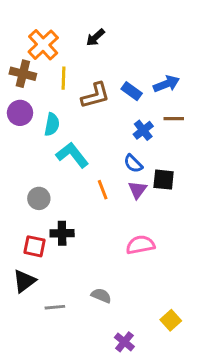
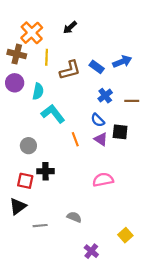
brown line: (174, 119) -> (132, 101), moved
purple triangle: (137, 190) -> (101, 139), turned -32

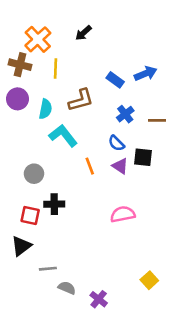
brown L-shape: (70, 70) -> (81, 100), moved
gray semicircle: (74, 217) -> (67, 288), moved
purple cross: (91, 251) -> (99, 299), moved

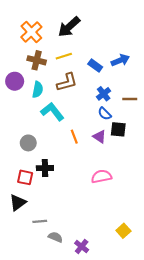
black arrow: (83, 33) -> (69, 27), size x1.6
brown cross: (20, 65) -> (37, 60), moved
yellow line: (56, 68) -> (64, 56), moved, turned 70
blue semicircle: (116, 143) -> (105, 114), moved

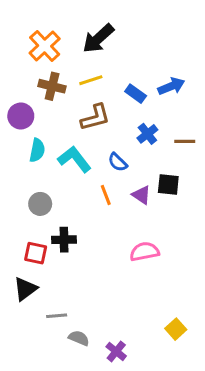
cyan semicircle: (38, 90) -> (37, 150), moved
blue semicircle: (105, 114) -> (118, 162), moved

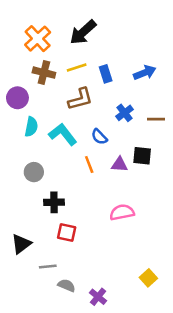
blue rectangle: (136, 94) -> (106, 74), moved, turned 36
purple triangle: (141, 195) -> (119, 165), turned -30
red square: (36, 253) -> (67, 233), moved

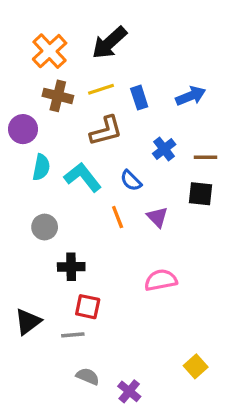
black square: (142, 156) -> (201, 194), moved
purple triangle: (119, 165) -> (157, 217), turned 42
gray line: (48, 267) -> (73, 335), moved

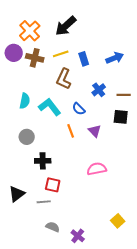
purple circle: (23, 129) -> (14, 53), moved
brown L-shape: (106, 131) -> (64, 79), turned 130

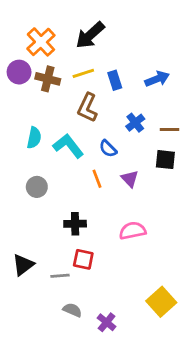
black cross: (43, 161) -> (75, 224), moved
red square: (53, 185) -> (83, 259), moved
yellow square: (118, 221) -> (161, 302), size x1.5

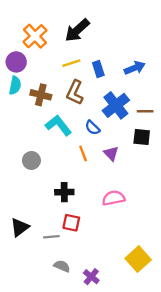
brown cross: (48, 79) -> (41, 95), moved
blue cross: (135, 123) -> (116, 105), size x1.6
cyan semicircle: (34, 138) -> (15, 85), moved

